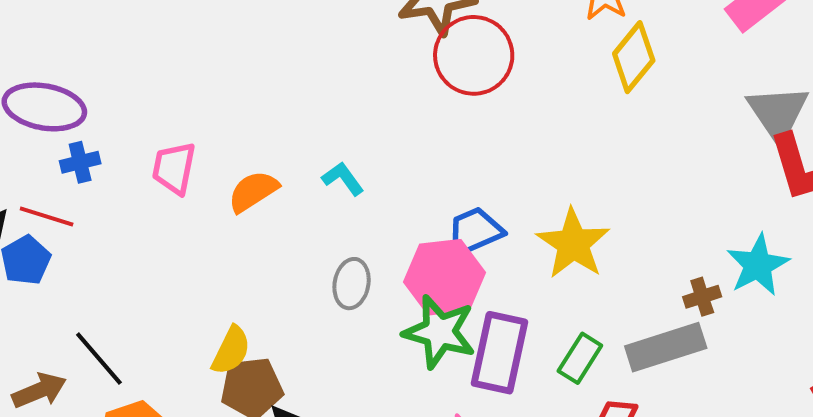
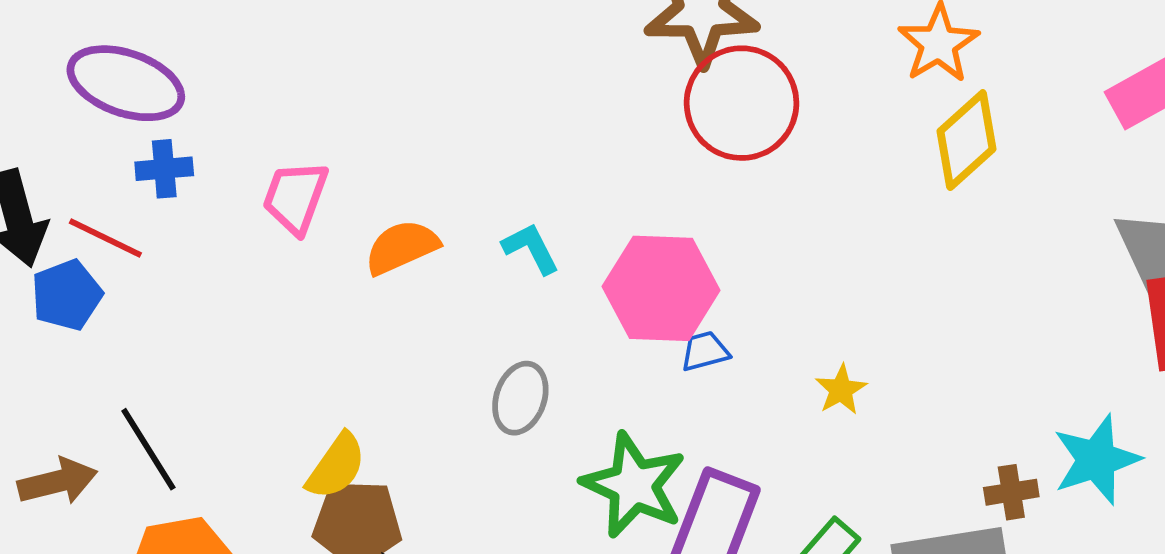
blue trapezoid: (475, 231) -> (705, 351), size x0.6
yellow star: (573, 244) -> (841, 390), size x0.5
pink hexagon: (445, 277) -> (661, 288), moved

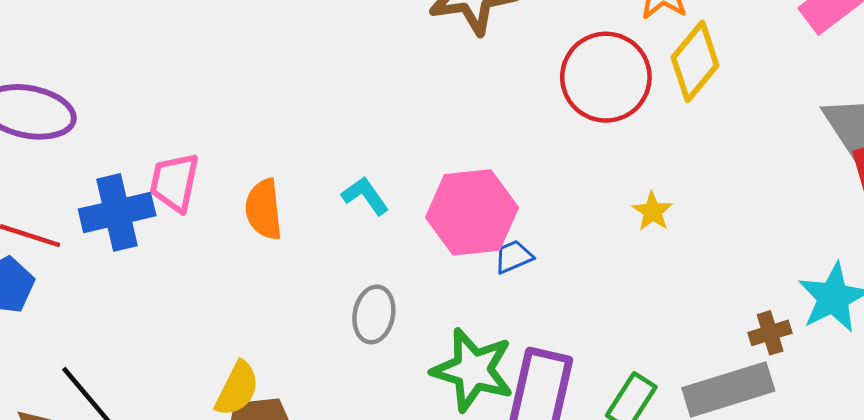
red circle: (742, 103) -> (606, 77), moved
blue cross: (164, 169) -> (117, 212), moved, size x1.6
orange semicircle: (402, 247) -> (264, 209), turned -64
yellow star: (841, 390) -> (652, 211), moved

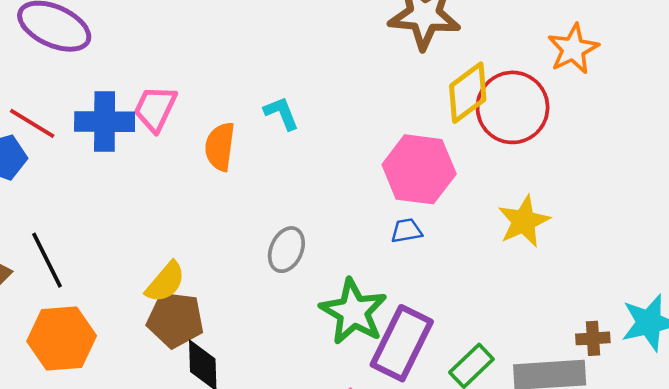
yellow diamond: (695, 61) -> (468, 93), moved
cyan L-shape: (365, 196) -> (281, 113), moved
yellow star: (652, 211) -> (524, 221), size x1.6
pink hexagon: (472, 212) -> (419, 169), moved

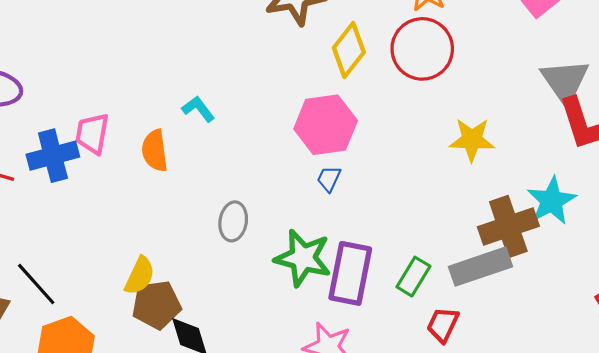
red circle: (513, 107) -> (422, 49), moved
yellow star: (524, 221) -> (472, 140), moved, turned -30
blue trapezoid: (406, 231) -> (329, 179), turned -40
brown cross: (593, 338) -> (508, 226), size x2.0

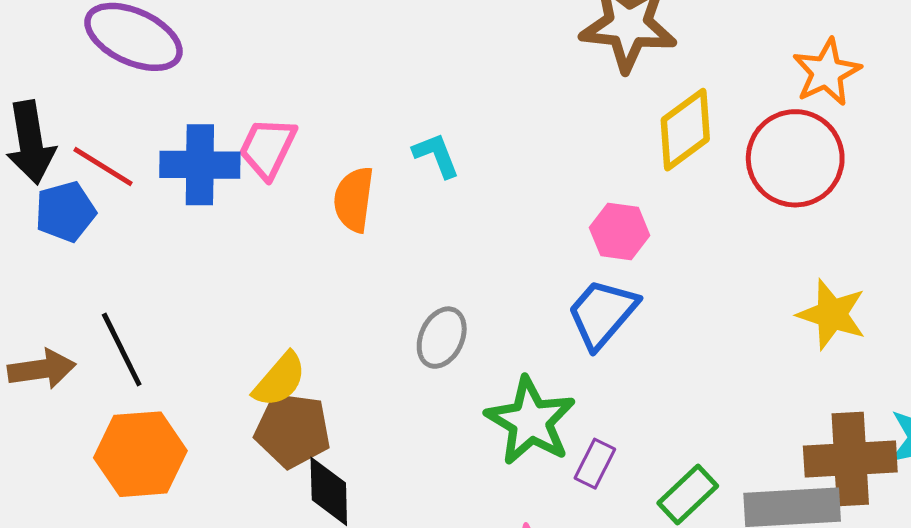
pink hexagon: (326, 125) -> (620, 231), size x0.6
blue trapezoid: (329, 179) -> (602, 313), size x1.8
purple rectangle: (350, 273) -> (595, 464), size x0.5

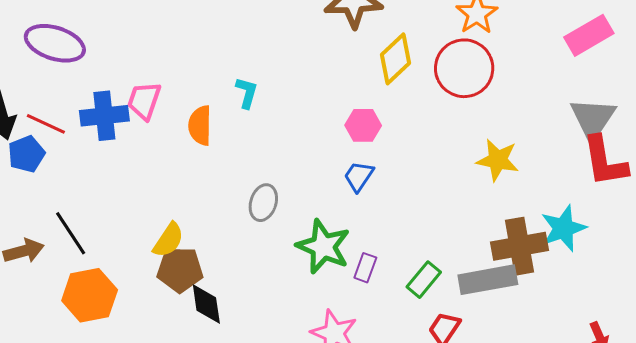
cyan L-shape: (436, 155) -> (247, 93), turned 44
blue trapezoid: (602, 313) -> (359, 176), size x0.7

